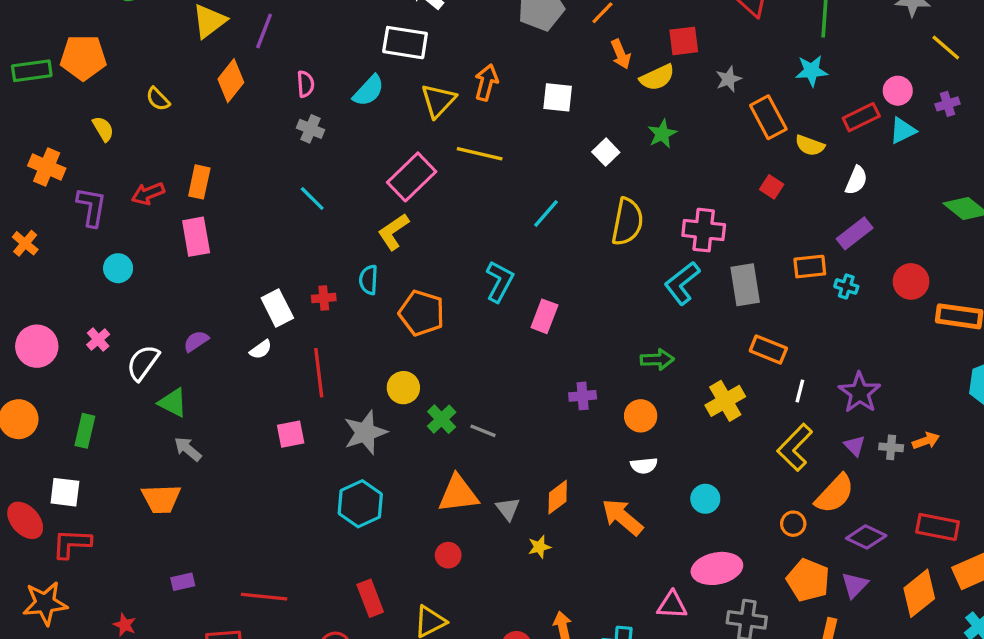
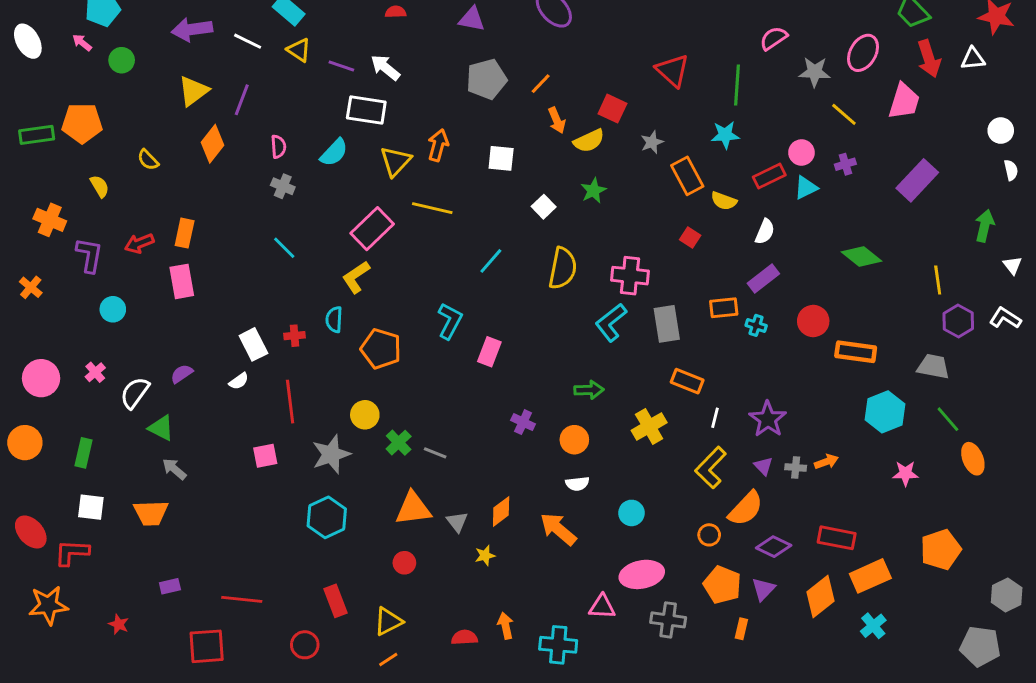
red square: (684, 41) -> (612, 109), turned 32
purple cross: (583, 396) -> (523, 422), turned 30
white square: (65, 492) -> (91, 507), moved

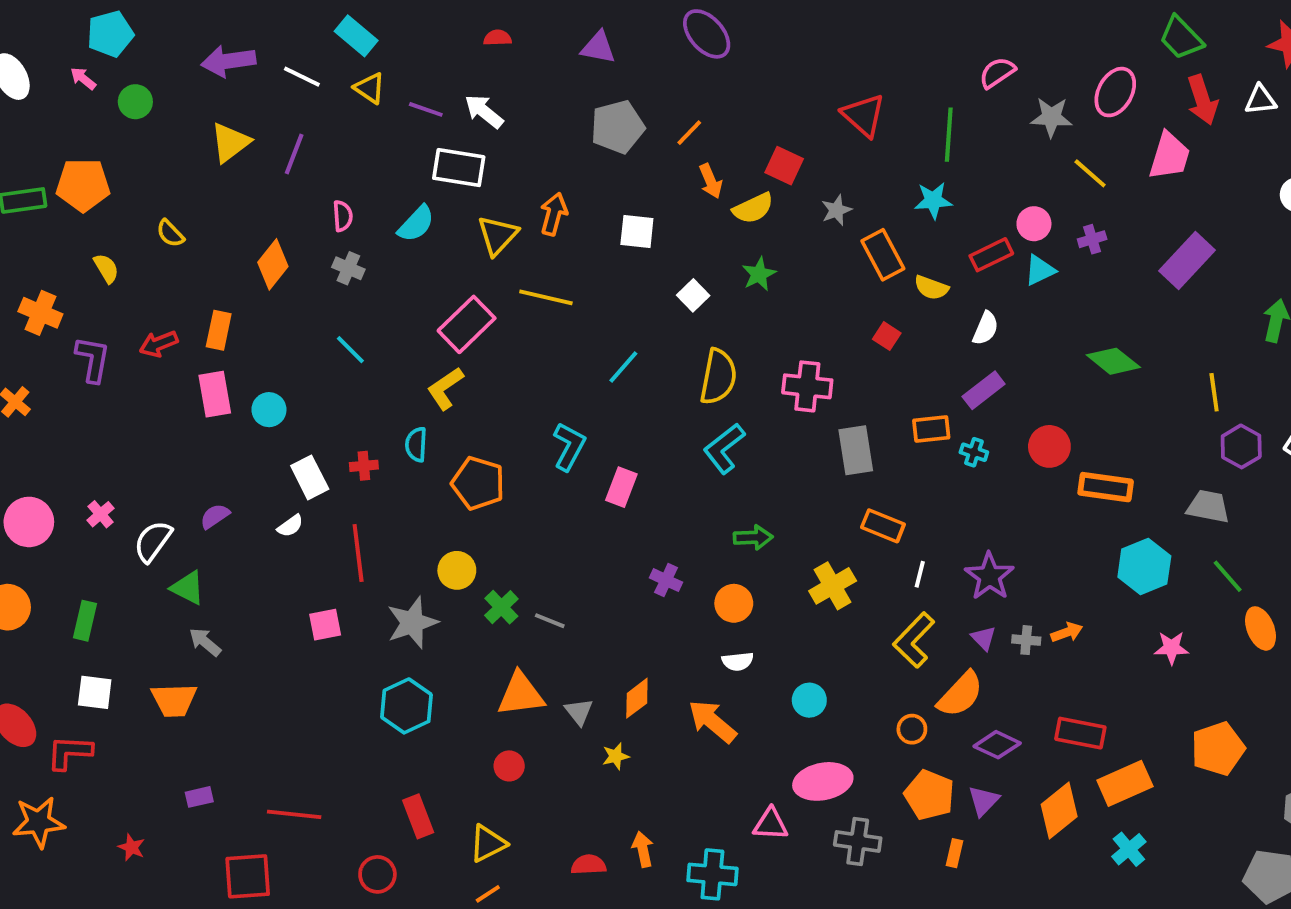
orange diamond: (212, 144) -> (273, 264), moved
cyan circle: (113, 309) -> (269, 410), moved
cyan L-shape: (611, 322) -> (724, 448), moved

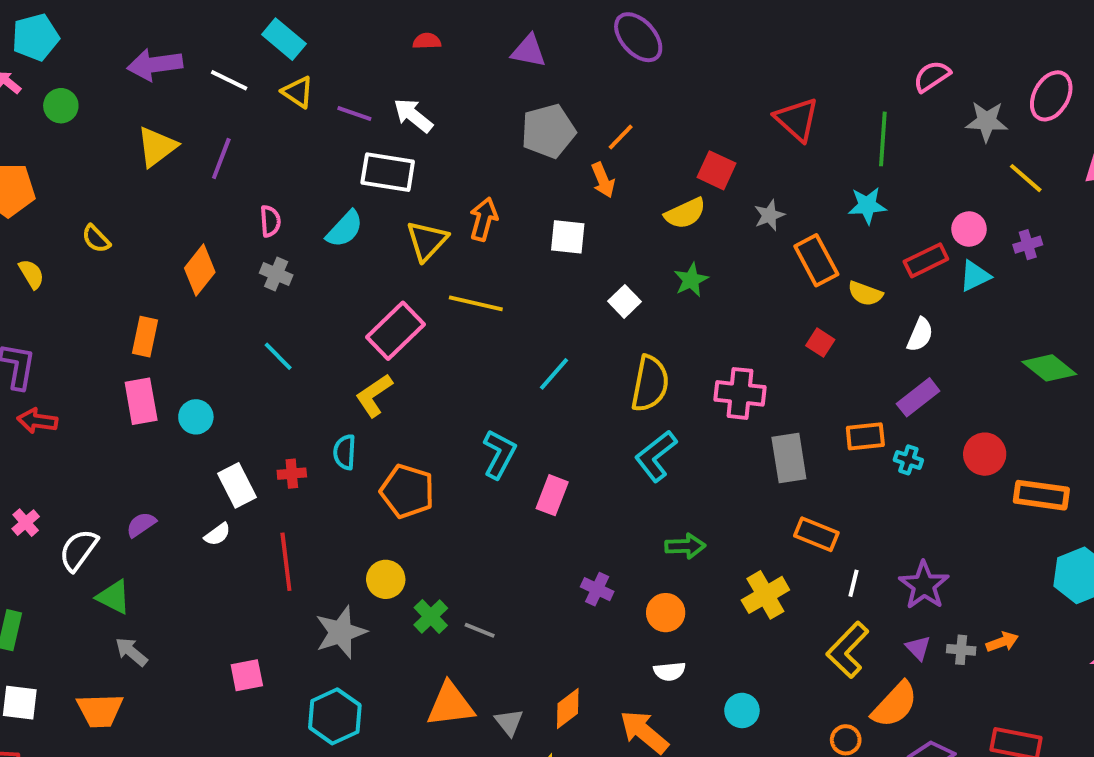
orange arrow: (711, 181) -> (603, 180), moved
red arrow: (159, 344) -> (37, 421), moved, turned 30
pink square: (325, 625) -> (247, 675), moved

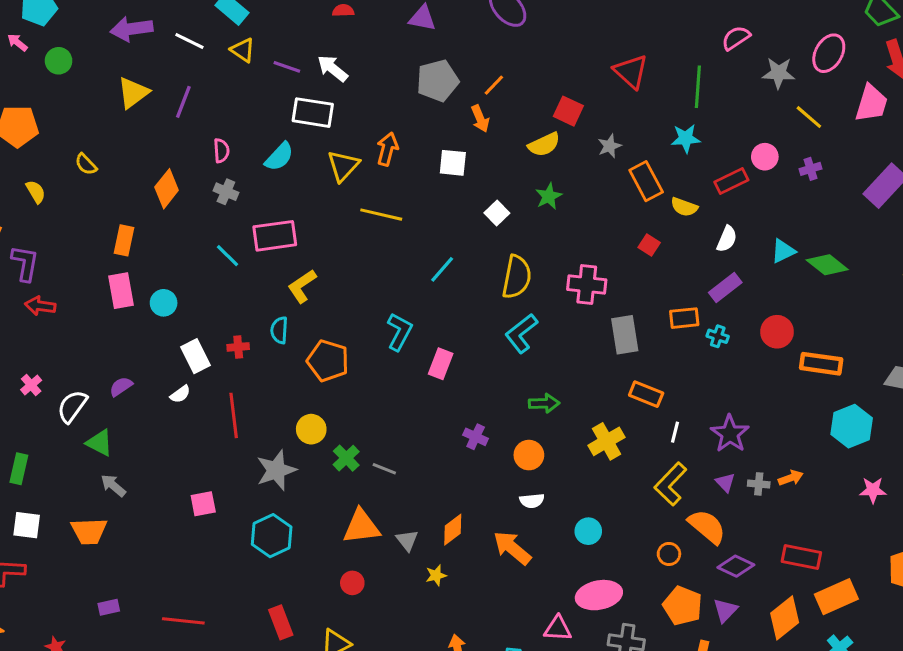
cyan triangle: (975, 276) -> (783, 251), moved
pink rectangle: (396, 331) -> (275, 236), moved, turned 36
orange semicircle: (895, 705) -> (707, 527), turned -93

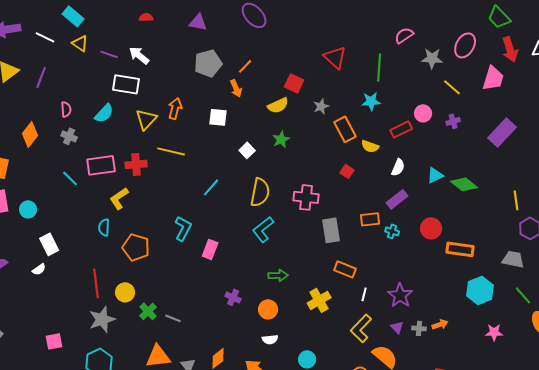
red cross: (238, 347) -> (136, 164), moved, size x1.5
red line: (234, 415) -> (96, 283), moved

